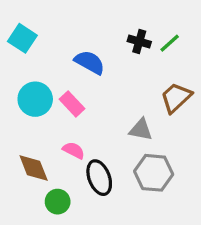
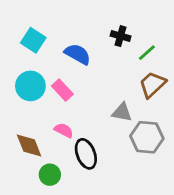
cyan square: (22, 38) -> (33, 40), moved
green line: (170, 43) -> (147, 53), moved
gray hexagon: (154, 173) -> (147, 137), moved

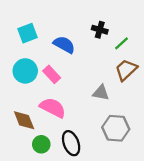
cyan square: (33, 40) -> (28, 33), turned 36
pink semicircle: (64, 130) -> (53, 108), size x1.6
gray hexagon: (147, 137) -> (116, 128), moved
black ellipse: (86, 154) -> (71, 143), moved

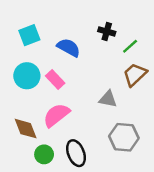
pink semicircle: (53, 108) -> (56, 115), turned -65

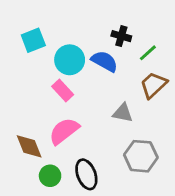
blue semicircle: (69, 48) -> (105, 61), moved
cyan circle: (27, 76) -> (70, 60), moved

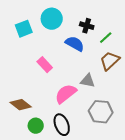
cyan circle: (70, 60) -> (52, 19), moved
pink semicircle: (64, 131) -> (66, 94), moved
brown diamond: (29, 146) -> (21, 105), turned -30

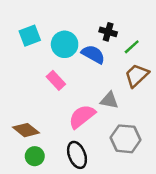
cyan circle: (52, 19) -> (65, 44), moved
green circle: (36, 126) -> (35, 156), moved

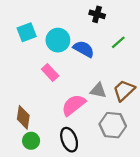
black cross: (108, 32) -> (97, 14), moved
brown trapezoid: (137, 75) -> (124, 90), moved
brown diamond: (26, 130) -> (23, 117), turned 60

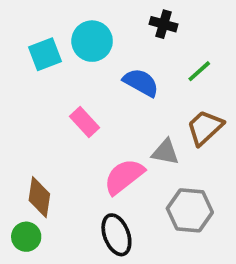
cyan circle: (58, 40) -> (92, 41), moved
brown trapezoid: (124, 90) -> (205, 128), moved
green circle: (31, 141) -> (26, 237), moved

